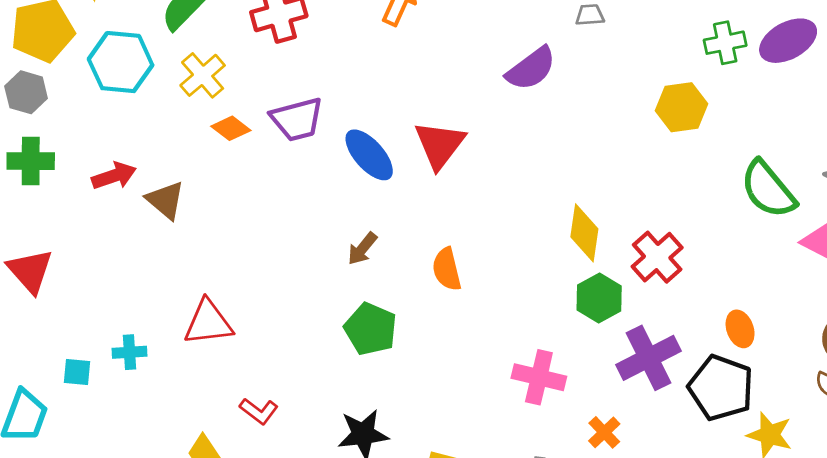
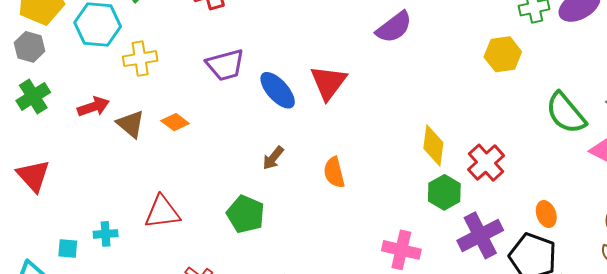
yellow cross: (203, 75) -> (140, 59), moved, turned 32
orange diamond: (231, 128) -> (175, 122), moved
green cross: (31, 161) -> (33, 96), turned -32
green pentagon: (371, 329) -> (246, 214), moved

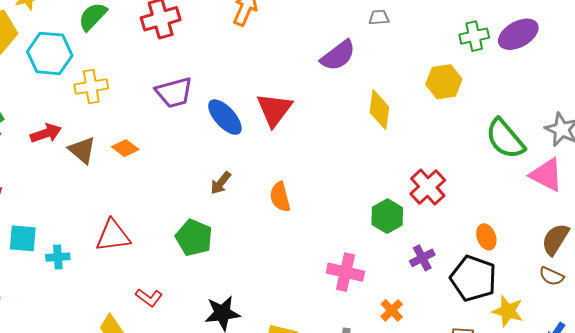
yellow diamond: (433, 146) -> (379, 110), moved
purple cross: (480, 235) -> (422, 258), size x0.6
cyan square: (68, 248) -> (23, 238), moved, size x1.4

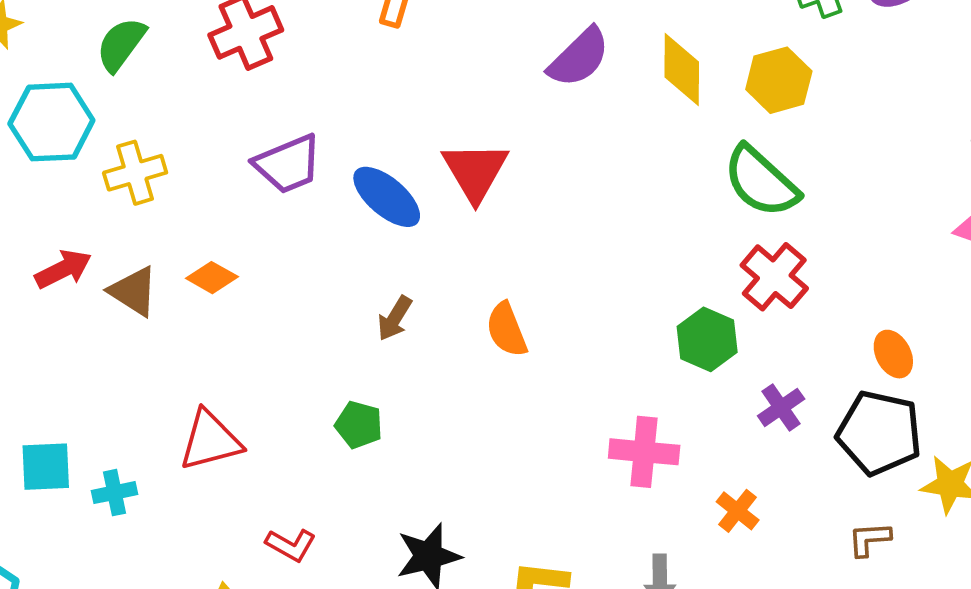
yellow diamond: (379, 110) -> (682, 70), moved
green semicircle: (505, 139) -> (761, 182), moved
green pentagon: (194, 238) -> (359, 425), size x0.7

